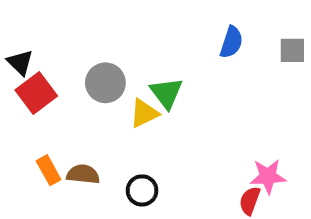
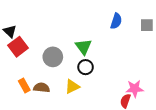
gray circle: (105, 83) -> (53, 57), moved
yellow triangle: (144, 113) -> (72, 87), moved
black circle: (142, 190) -> (86, 67), moved

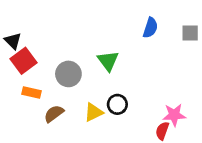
black circle: (86, 67) -> (117, 104), moved
orange rectangle: (24, 86) -> (31, 92), moved, turned -48
brown semicircle: (42, 88) -> (54, 114), turned -42

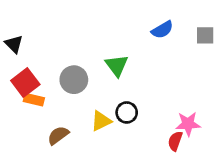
blue semicircle: (150, 28) -> (162, 30), turned 42
red square: (23, 61) -> (25, 83), moved
brown semicircle: (54, 114) -> (58, 135), moved

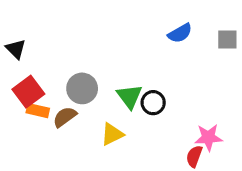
green triangle: (117, 65) -> (129, 96), moved
black circle: (127, 112) -> (153, 103), moved
brown semicircle: (58, 135) -> (65, 117), moved

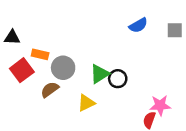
black triangle: (16, 49) -> (12, 37), turned -42
green triangle: (129, 96) -> (100, 74), turned 35
orange rectangle: (38, 111) -> (40, 54), moved

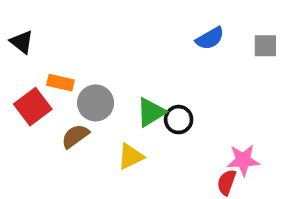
black triangle: (12, 37) -> (22, 42), moved, turned 35

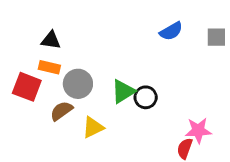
black triangle: (22, 42) -> (51, 40), moved, turned -30
red square: (33, 107) -> (27, 87), turned -32
yellow triangle: (131, 156) -> (93, 127), moved

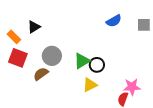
black triangle: (51, 40) -> (34, 27), turned -40
orange rectangle: (49, 67) -> (14, 37), moved, turned 32
yellow triangle: (93, 127) -> (90, 85), moved

